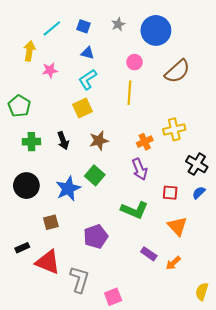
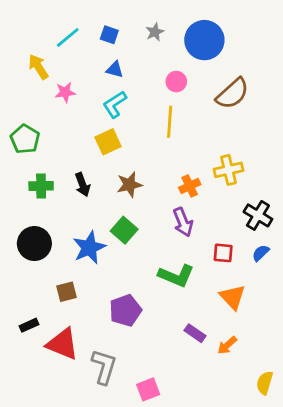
yellow arrow: (29, 51) -> (38, 67), turned -42

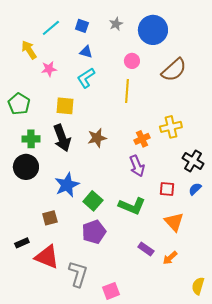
yellow square: (108, 142) -> (65, 106), moved, turned 30
black arrow: (83, 185) -> (62, 138), size x1.5
green square: (124, 230) -> (93, 201), moved
black circle: (34, 244) -> (26, 167), moved

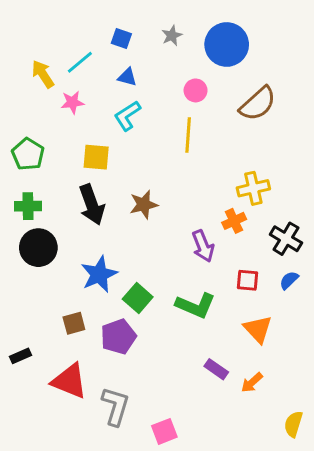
cyan line: (51, 28) -> (80, 62), moved
green cross: (31, 139) -> (28, 206), moved
orange cross: (142, 139) -> (234, 221), moved
purple pentagon: (94, 232) -> (118, 337), moved
black rectangle: (22, 243) -> (21, 356), moved

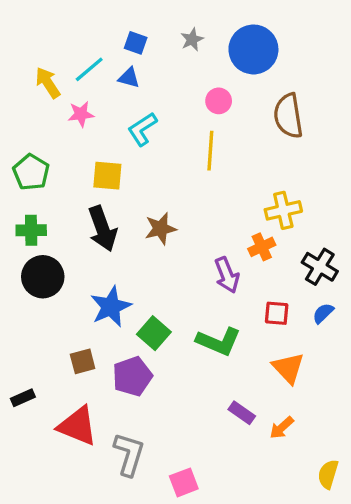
blue triangle: (127, 77) -> (129, 78), moved
brown semicircle: (258, 104) -> (288, 116), turned 123

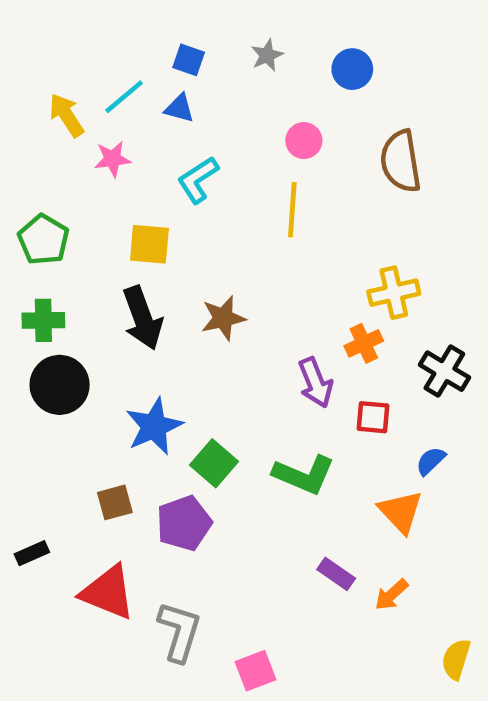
blue circle: (253, 49) -> (352, 69), size x0.6
red square: (277, 313) -> (373, 417), moved
blue semicircle: (323, 313) -> (431, 461), moved

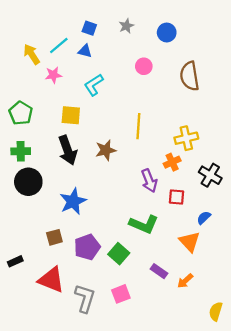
yellow line: (292, 210) -> (138, 126), moved
green square: (214, 463) -> (119, 254), moved
pink square: (255, 671) -> (121, 294), moved

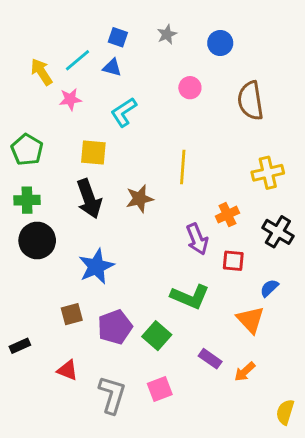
yellow cross: (186, 138) -> (268, 173), moved
red triangle: (51, 280) -> (67, 370), size x0.6

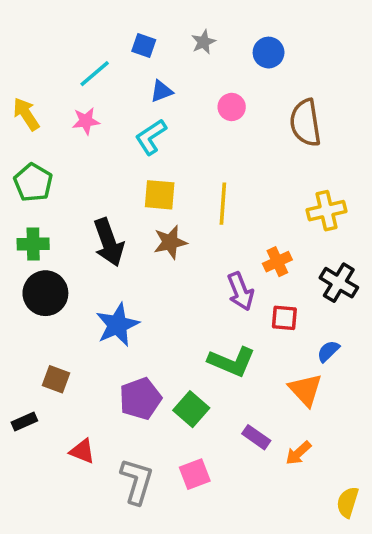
blue triangle: (112, 68) -> (161, 91), moved, turned -36
yellow arrow: (41, 72) -> (26, 114), moved
yellow square: (93, 153) -> (160, 195), moved
brown square: (72, 314) -> (56, 379), moved, turned 35

